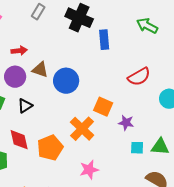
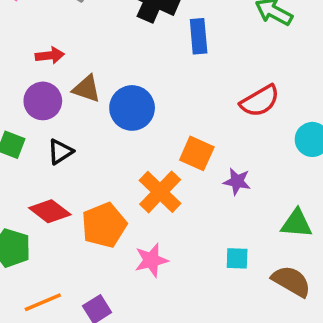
red diamond: (19, 140) -> (50, 211), turned -40
cyan square: (137, 148) -> (237, 258), moved
pink star: (89, 170) -> (151, 260), moved

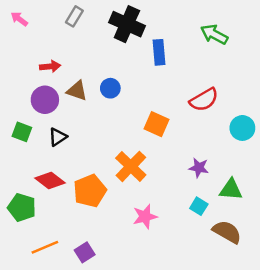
blue circle: (132, 108) -> (110, 88), moved, size x0.6
orange square: (197, 153) -> (156, 124), moved
purple star: (237, 181) -> (199, 168), moved
cyan square: (237, 258) -> (199, 206), moved, turned 30
pink star: (151, 260) -> (145, 216), moved

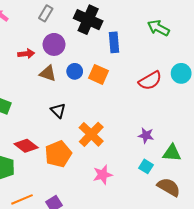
purple circle: (45, 100) -> (54, 44), moved
orange square: (156, 124) -> (98, 74), moved
cyan circle: (242, 128) -> (181, 73), moved
black triangle: (58, 137) -> (58, 111), moved, turned -42

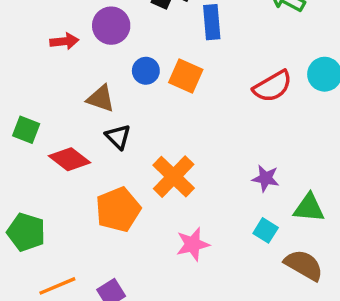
brown triangle: (48, 73) -> (101, 99), moved
red diamond: (26, 146) -> (70, 159), moved

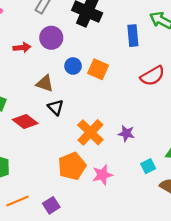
blue rectangle: (212, 22) -> (133, 36), moved
purple star: (266, 178) -> (126, 133), moved
orange pentagon: (118, 210) -> (72, 166), moved
cyan square: (266, 230) -> (148, 166), turned 32

